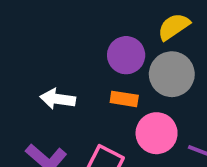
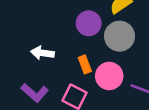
orange rectangle: (124, 99) -> (85, 64), moved, turned 60

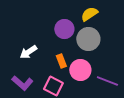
white arrow: (42, 53) -> (28, 52), turned -42

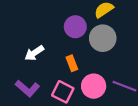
pink circle: (80, 70) -> (94, 86), moved

